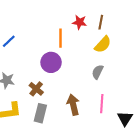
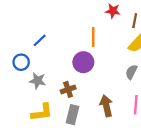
red star: (80, 22) -> (113, 11), moved
brown cross: (36, 89) -> (68, 89), turned 32

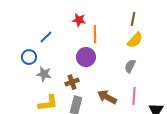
red star: (113, 11) -> (79, 20), moved
brown arrow: (106, 106) -> (107, 97), turned -48

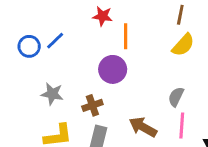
blue circle: (29, 57) -> (29, 46), moved
gray semicircle: (130, 66) -> (176, 97), moved

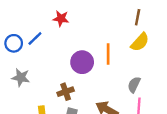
red star: (103, 16) -> (61, 19), moved
orange line: (126, 36) -> (108, 54), moved
gray star: (52, 94) -> (21, 78), moved

